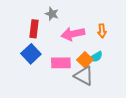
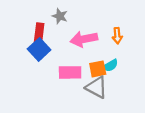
blue square: (31, 54) -> (39, 49), moved
orange square: (85, 60) -> (98, 69), turned 35

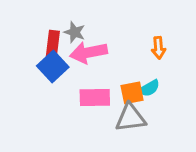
gray star: (60, 16) -> (75, 32), moved
pink arrow: (84, 39) -> (89, 52), moved
gray triangle: (97, 87) -> (131, 118), turned -35

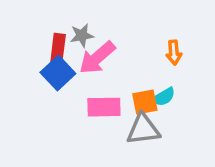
gray star: (75, 32) -> (82, 36), turned -30
pink arrow: (89, 52) -> (97, 58), turned -30

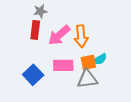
gray star: (82, 36) -> (40, 11), moved
orange arrow: (174, 53) -> (81, 36), moved, size x1.5
blue square: (58, 73) -> (33, 75), moved

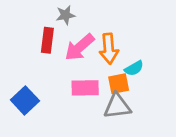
gray star: (40, 11) -> (66, 15), moved
cyan semicircle: (100, 59) -> (134, 68), moved
blue square: (33, 75) -> (25, 100), moved

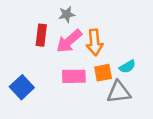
gray star: (66, 15) -> (67, 14), moved
cyan semicircle: (134, 68) -> (127, 67), moved
gray triangle: (117, 106) -> (119, 92), moved

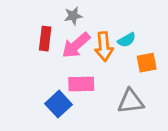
cyan semicircle: (127, 67) -> (127, 40), moved
orange square: (103, 73) -> (147, 63), moved
blue square: (22, 87) -> (59, 104), moved

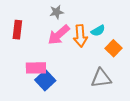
red rectangle: (45, 39) -> (17, 30), moved
orange square: (147, 63) -> (114, 48), turned -35
pink rectangle: (81, 84) -> (36, 68), moved

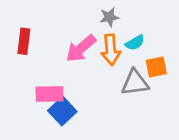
gray star: (57, 12) -> (109, 17), moved
orange square: (114, 48) -> (156, 67), turned 35
gray triangle: (101, 78) -> (135, 83), moved

